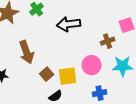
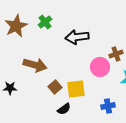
brown arrow: (27, 52) -> (35, 65), turned -55
pink circle: (92, 65) -> (100, 67), moved

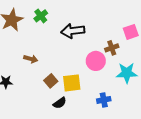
brown arrow: (35, 65) -> (31, 59), size x0.6

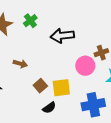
blue cross: (104, 100) -> (93, 105), size x1.6

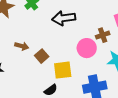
brown square: (40, 86) -> (42, 56), moved

